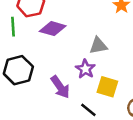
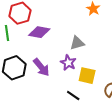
purple arrow: (60, 87) -> (41, 67), moved

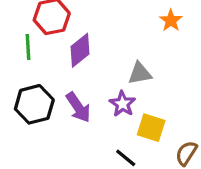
purple diamond: (39, 32) -> (80, 50), turned -55

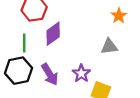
green line: (28, 47) -> (24, 43), moved
gray triangle: (140, 73) -> (109, 47), moved

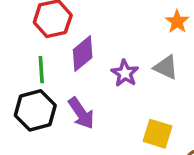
gray triangle: (109, 47) -> (166, 67), turned 36
purple star: (81, 73) -> (125, 73), moved

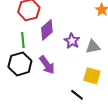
gray triangle: (166, 67) -> (93, 47), moved, turned -35

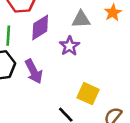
gray triangle: (93, 47) -> (81, 19), moved

